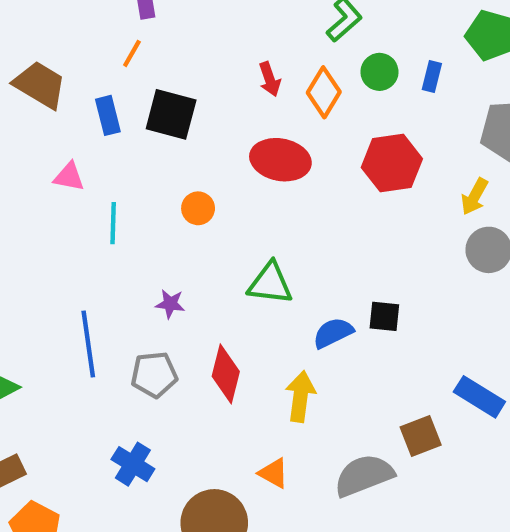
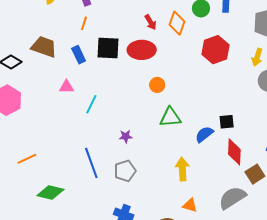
red ellipse: (280, 160) -> (142, 50), moved
orange circle: (198, 208) -> (157, 85), moved
cyan line: (113, 223) -> (91, 104), turned 36
red diamond: (226, 374) -> (234, 152), moved
yellow arrow: (300, 396) -> (182, 169), moved

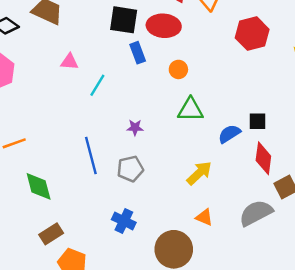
blue rectangle: (79, 55) -> (138, 53), moved
yellow arrow: (182, 169) -> (199, 173), turned 45
green diamond: (50, 193) -> (39, 186), turned 56

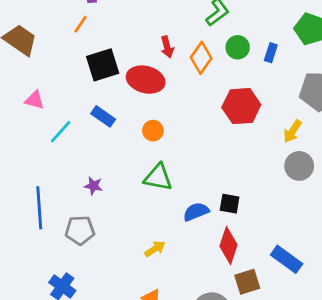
black square: (124, 20) -> (103, 65), turned -36
blue rectangle: (138, 53) -> (103, 116), moved, turned -45
yellow arrow: (199, 173) -> (155, 249), size x0.7

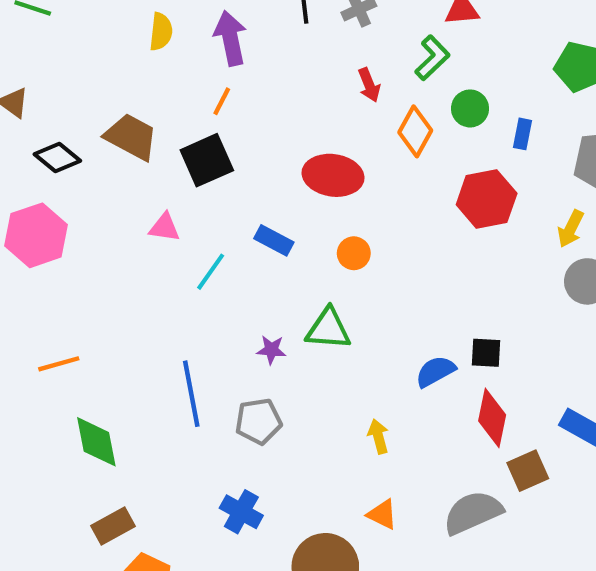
red arrow: (167, 47) -> (369, 85), moved
blue rectangle: (271, 53) -> (523, 134), moved
black square: (103, 65) -> (207, 160), moved
green triangle: (158, 177) -> (328, 329), moved
yellow arrow: (155, 249) -> (378, 436), turned -65

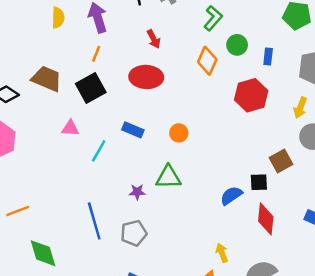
red arrow: (369, 85) -> (154, 39), moved
red ellipse: (333, 175) -> (146, 77), moved
yellow arrow: (378, 436) -> (222, 253), moved
brown square: (528, 471) -> (281, 161), moved

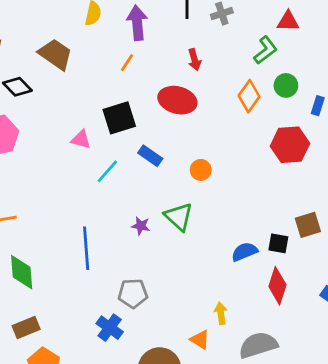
brown trapezoid: (47, 79) -> (55, 54), moved
black square: (91, 88) -> (119, 118), moved
green triangle: (168, 177) -> (179, 217), turned 32
gray pentagon: (134, 233) -> (133, 293), moved

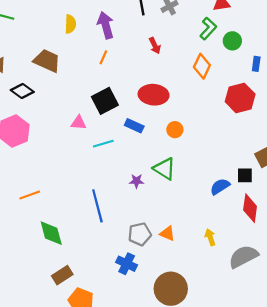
green circle: (286, 85) -> (232, 41), moved
red ellipse: (177, 100) -> (154, 95), moved
cyan line: (107, 171) -> (103, 144), turned 42
orange triangle: (200, 340) -> (167, 233), moved

